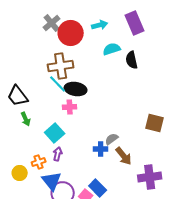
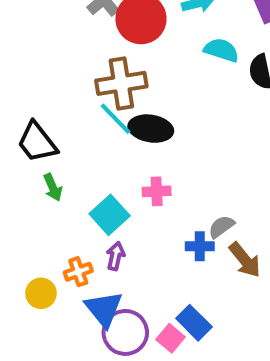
cyan semicircle: (112, 49) -> (221, 50), turned 36
pink cross: (70, 107) -> (157, 191), moved

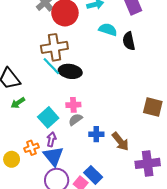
green arrow: (53, 187) -> (18, 103), turned 80
gray semicircle: (221, 227) -> (75, 120), moved
blue triangle: (104, 309) -> (53, 156), moved

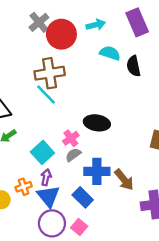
black ellipse: (70, 71) -> (97, 123), moved
pink cross: (73, 105) -> (71, 138), turned -32
blue cross: (96, 134) -> (97, 171), size x1.5
blue rectangle: (93, 175) -> (83, 197), moved

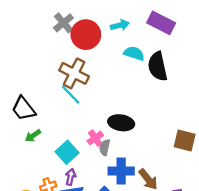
purple rectangle: (137, 22) -> (161, 23), turned -40
black semicircle: (134, 66) -> (158, 66), size x1.4
brown cross: (50, 73) -> (74, 73), turned 36
gray semicircle: (73, 155) -> (105, 147), moved, turned -42

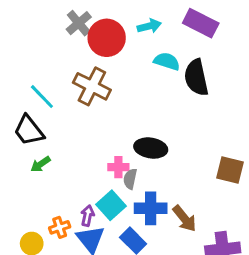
cyan line: (71, 95) -> (42, 97), moved
pink cross: (95, 138) -> (118, 167), turned 35
cyan square: (67, 152) -> (111, 205), moved

